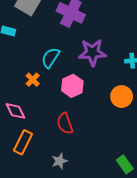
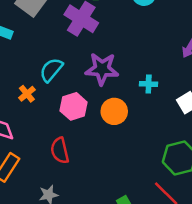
orange circle: (122, 97) -> (114, 111), moved

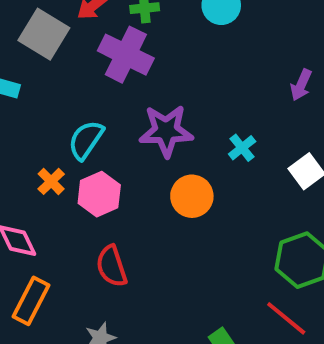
cyan cross: (149, 84) -> (242, 148), turned -35
pink hexagon: (74, 106) -> (99, 194), moved

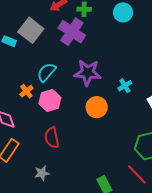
gray square: (44, 34) -> (31, 30), moved

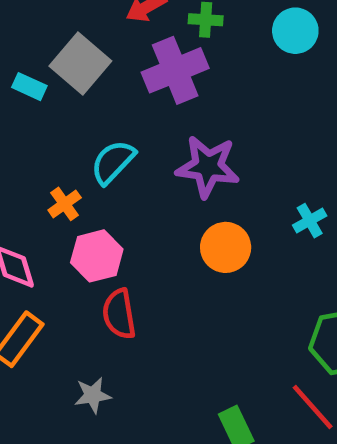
purple cross: (72, 32) -> (175, 70), turned 32
cyan cross: (125, 86) -> (310, 221), moved
pink hexagon: (50, 101) -> (97, 256), moved

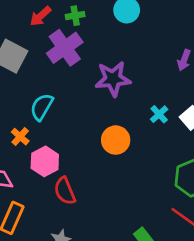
purple star: (208, 167) -> (113, 79), moved

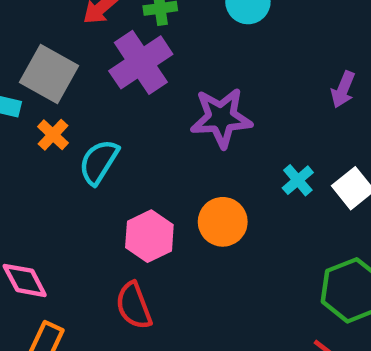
orange cross: (20, 137) -> (53, 135), moved
pink hexagon: (45, 161) -> (149, 236), moved

